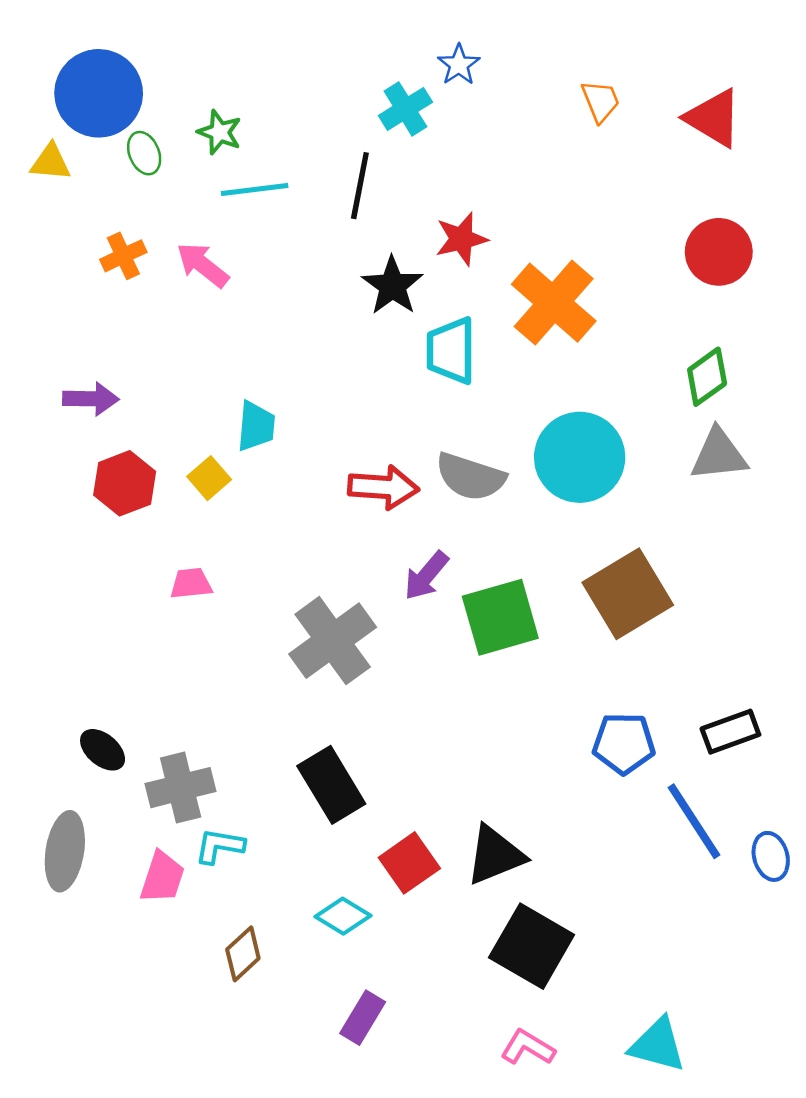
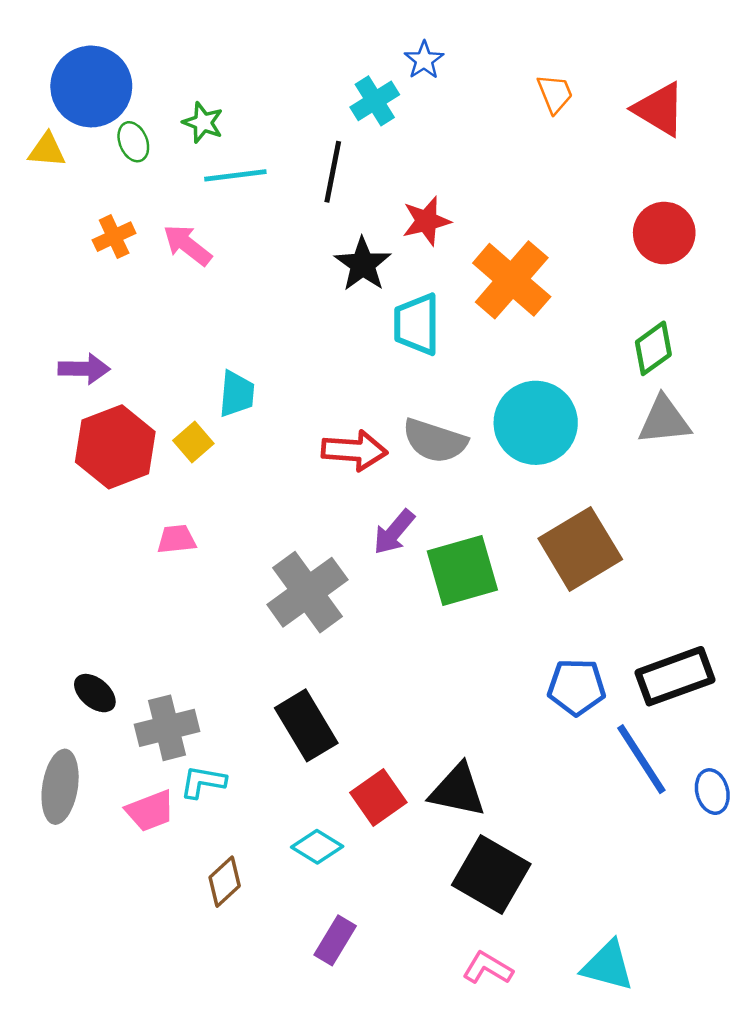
red hexagon: (125, 483) -> (115, 447), size x1.4
black rectangle: (730, 732) -> (675, 676), size x1.4
black triangle: (495, 855) -> (458, 790), turned 34
pink trapezoid: (162, 877) -> (150, 811), turned 51

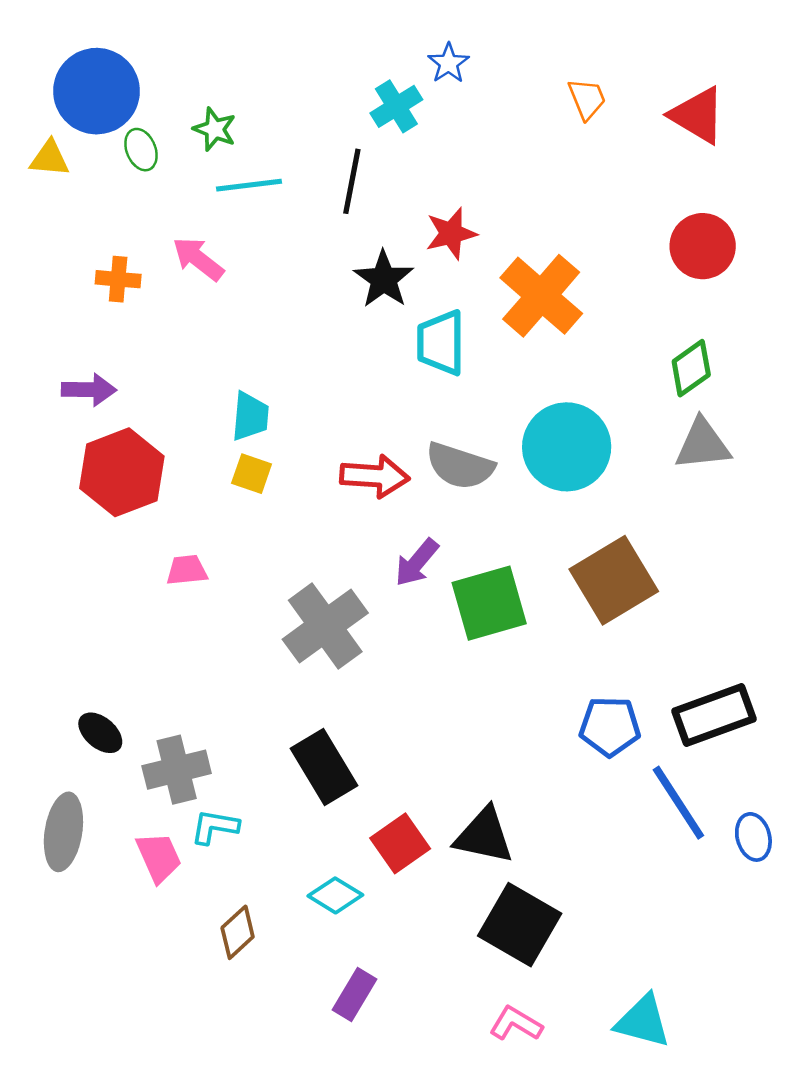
orange cross: (114, 237) -> (118, 279), moved, turned 30
yellow square: (193, 442) -> (252, 474), moved, turned -30
pink trapezoid: (150, 811) -> (159, 857), turned -93

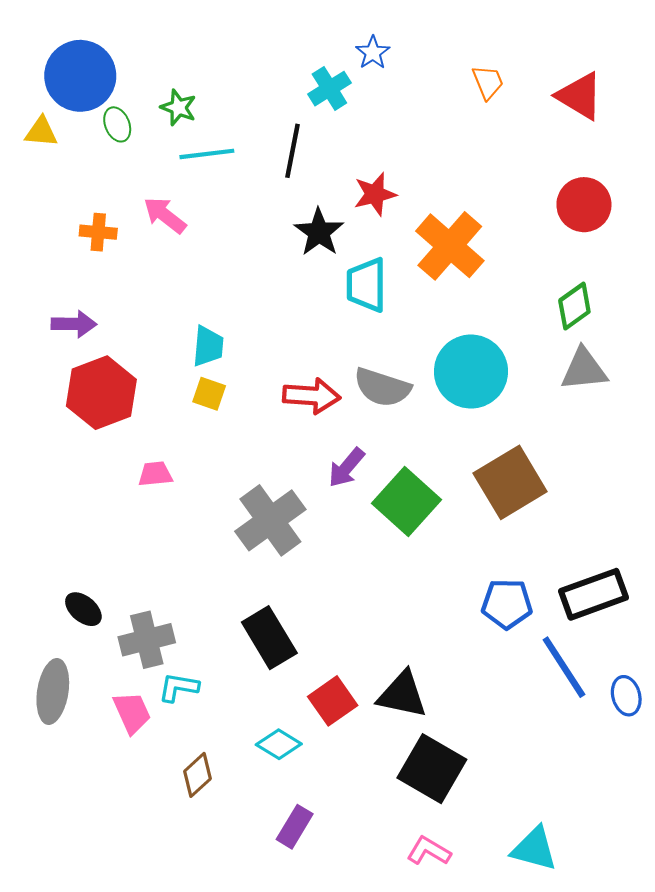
green square: (489, 603) -> (407, 501), turned -32

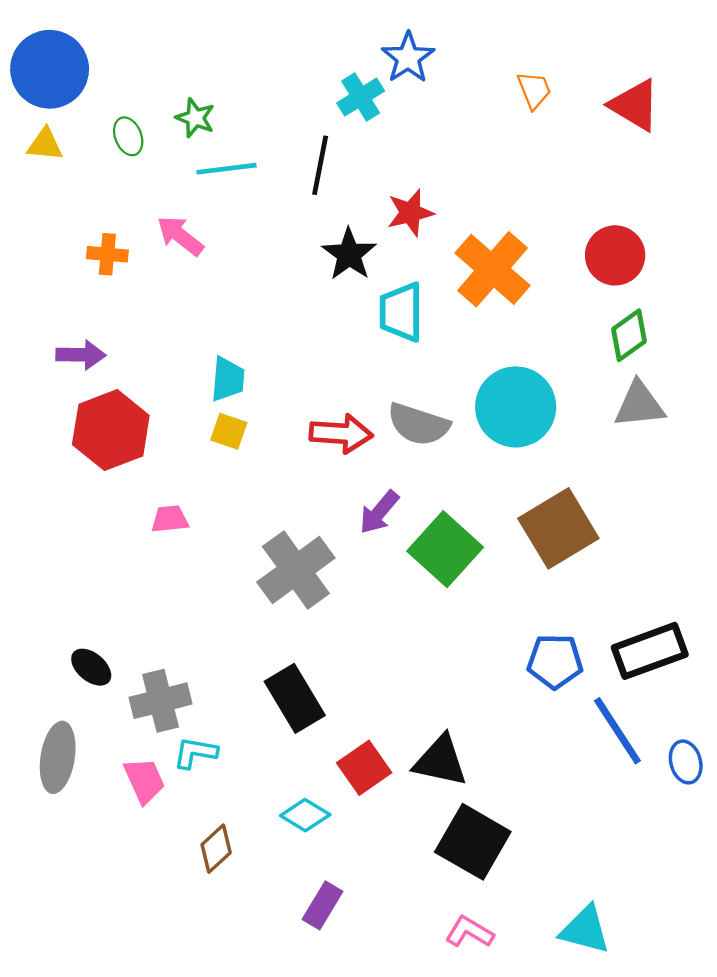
blue star: (373, 53) -> (408, 58), size x1.4
blue circle: (80, 76) -> (50, 69), moved
red circle: (584, 205) -> (615, 255), moved

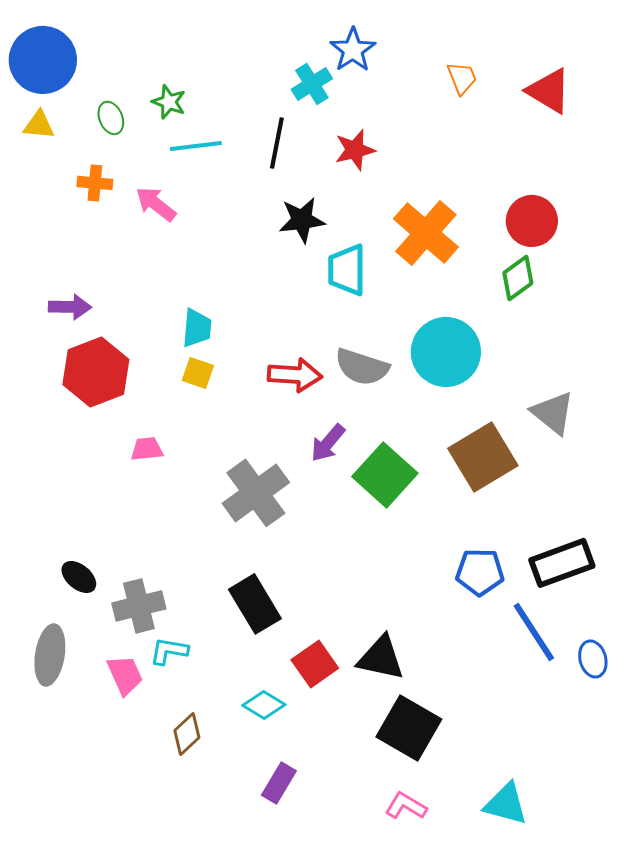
red star: (410, 213) -> (355, 150), moved
orange cross: (107, 254) -> (95, 183), moved
black star: (349, 254) -> (302, 220), turned 30
green diamond: (629, 335) -> (518, 278), moved
gray triangle: (639, 405) -> (553, 413), moved, turned 45

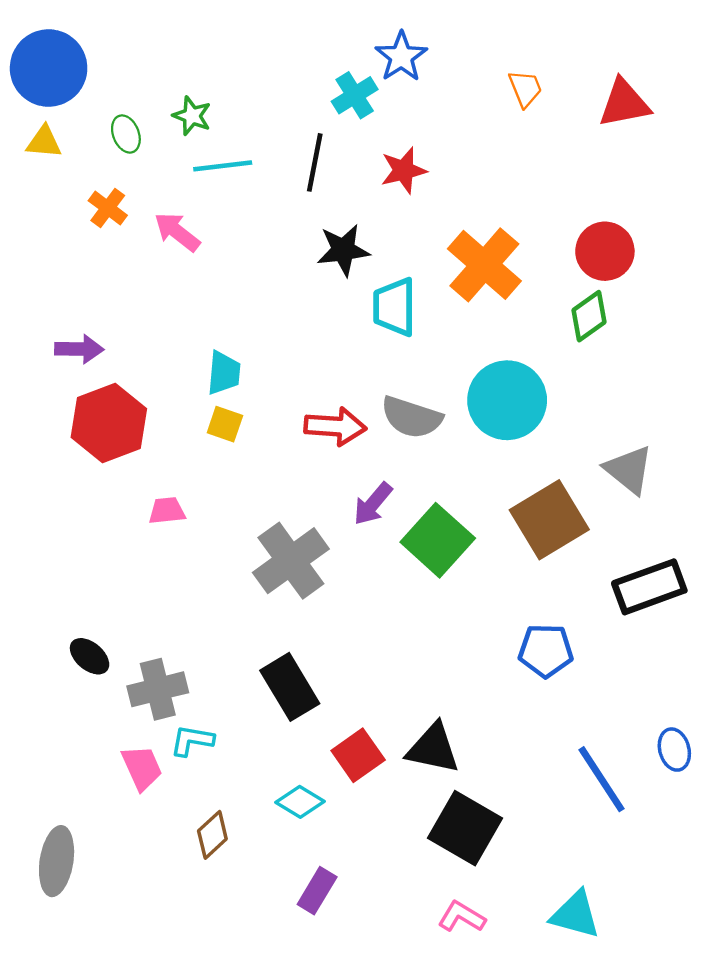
red triangle: (549, 91) -> (624, 103), turned -42
orange cross: (95, 183) -> (108, 208), turned 32
black rectangle: (562, 563) -> (649, 587), moved
blue line: (534, 632) -> (602, 779), moved
gray ellipse: (50, 655) -> (57, 861), moved

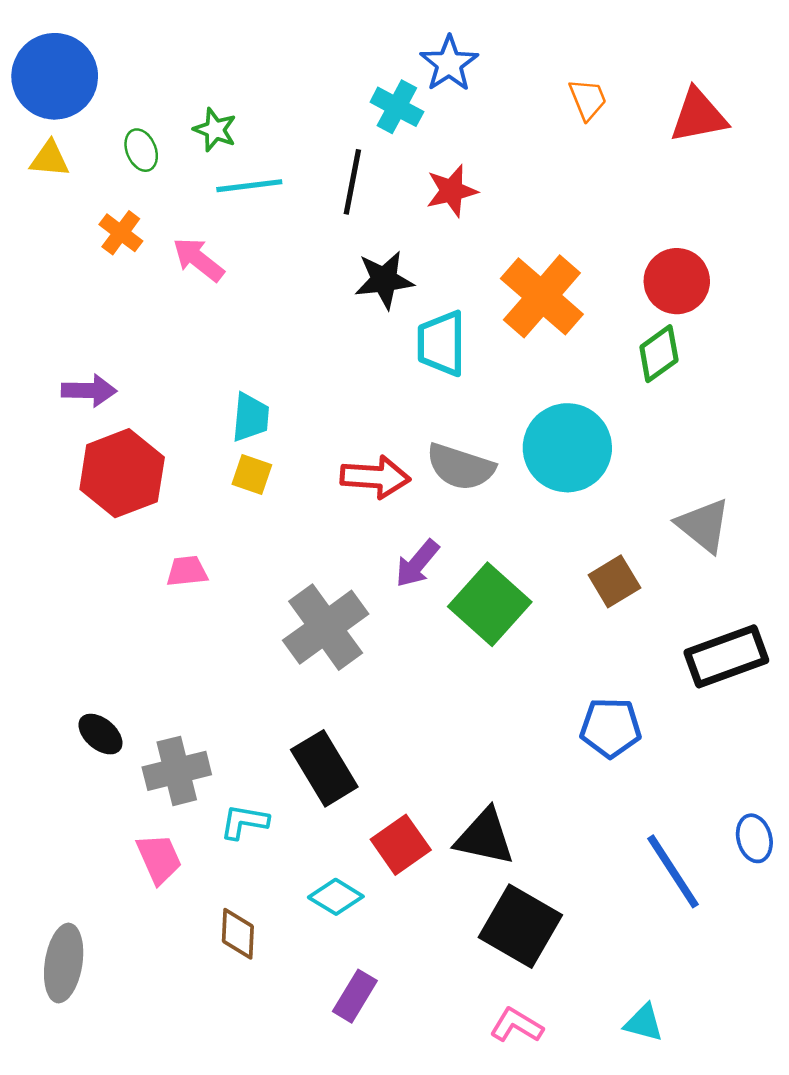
cyan cross: (355, 95) -> (397, 107), turned -30
brown square: (549, 520) -> (614, 581), size x0.6
cyan L-shape: (192, 740) -> (244, 822), moved
brown diamond: (212, 835) -> (238, 934), turned -45
cyan triangle: (575, 915) -> (644, 1023), size x0.7

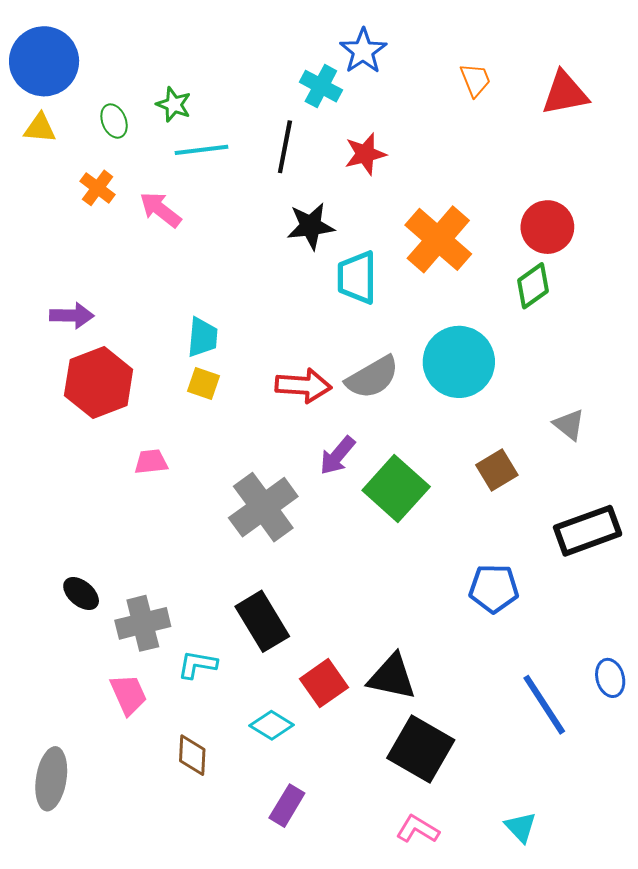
gray semicircle: (460, 467) -> (372, 377), turned -48
gray triangle: (703, 525) -> (569, 425), size x0.7
cyan triangle: (644, 1023) -> (521, 827), turned 32

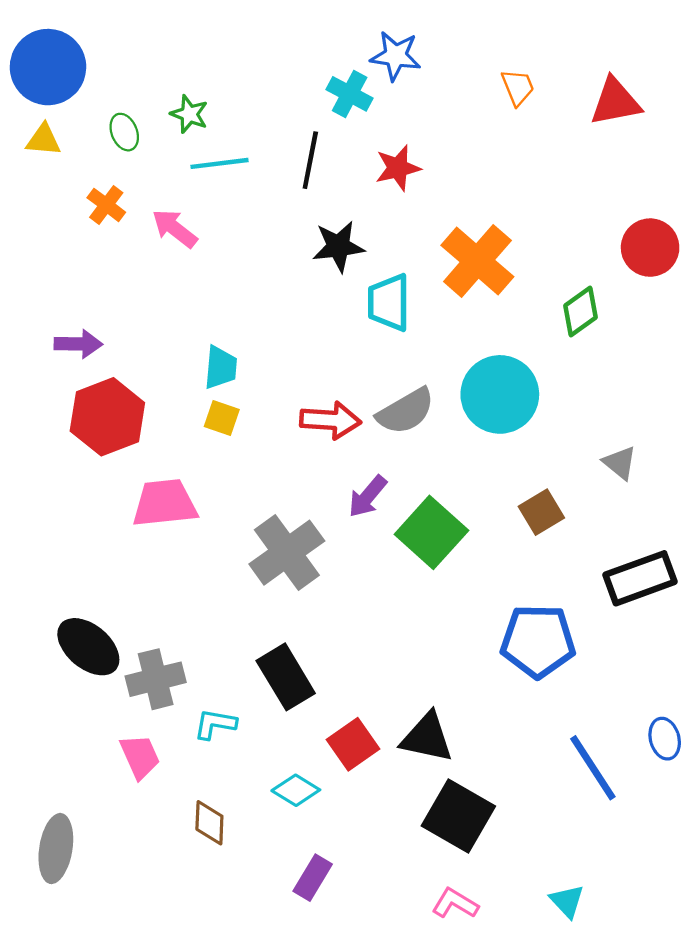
blue star: (363, 51) -> (396, 56), turned -30
red circle: (547, 227) -> (650, 248), moved
pink trapezoid: (151, 462) -> (165, 503), size x1.8
blue pentagon: (494, 588) -> (538, 641), size x1.4
black ellipse: (81, 594) -> (88, 647), size x1.6

